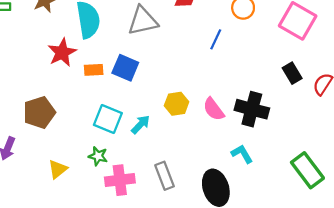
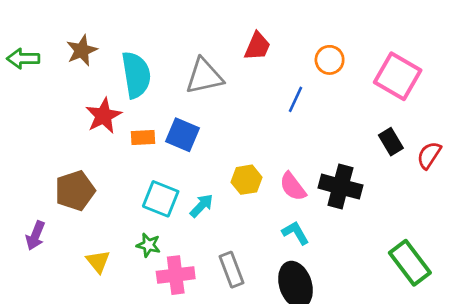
cyan L-shape: (242, 154) -> (296, 233), moved
yellow triangle: (58, 169) -> (98, 261), turned -30

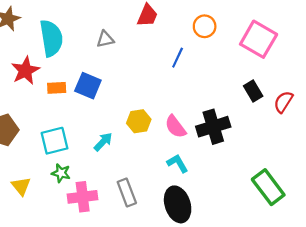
gray triangle: (204, 76) -> (105, 39), size x0.6
black cross: (340, 187) -> (213, 127), turned -32
cyan square: (161, 199) -> (55, 141), moved, turned -36

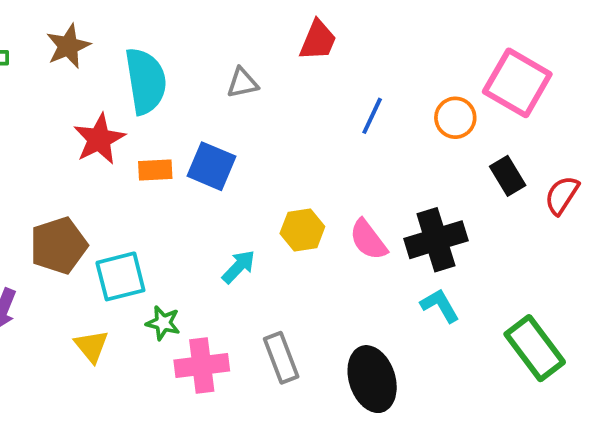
orange circle: (205, 26) -> (455, 118), moved
cyan square: (55, 141) -> (120, 276), moved
cyan L-shape: (178, 163) -> (440, 305), moved

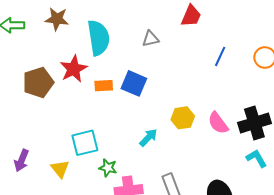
brown star: (68, 46) -> (57, 19), turned 30
brown pentagon: (59, 245) -> (38, 82), moved
yellow triangle: (91, 346) -> (60, 169), moved

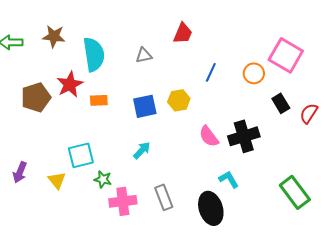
blue square: (134, 83) -> (145, 106), moved, turned -35
yellow hexagon: (183, 118) -> (179, 100), moved
cyan L-shape: (257, 158) -> (229, 179), moved

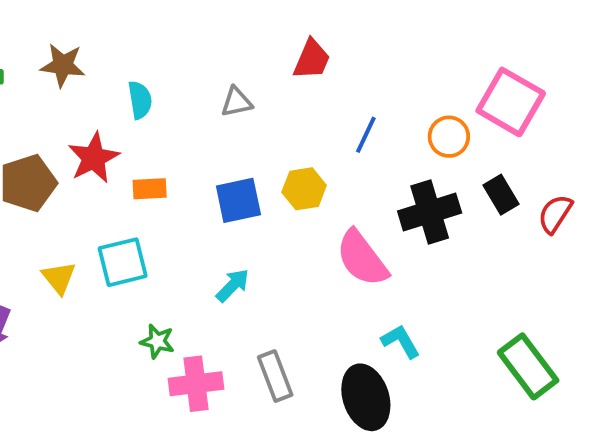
cyan semicircle: (94, 54) -> (140, 100), size x0.6
pink semicircle: (209, 136) -> (362, 258), size x1.4
black cross: (244, 136) -> (430, 212), moved
cyan square: (81, 155) -> (123, 262), moved
yellow triangle: (57, 180) -> (59, 278), moved

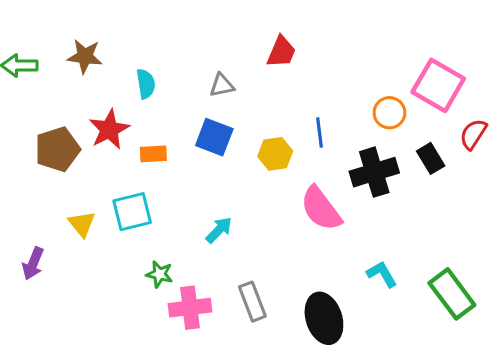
blue line: (366, 135) -> (319, 133), moved, turned -32
blue square: (238, 200) -> (214, 137), moved, turned 33
red semicircle: (555, 214) -> (473, 134), moved
cyan L-shape: (401, 341) -> (382, 274), moved

